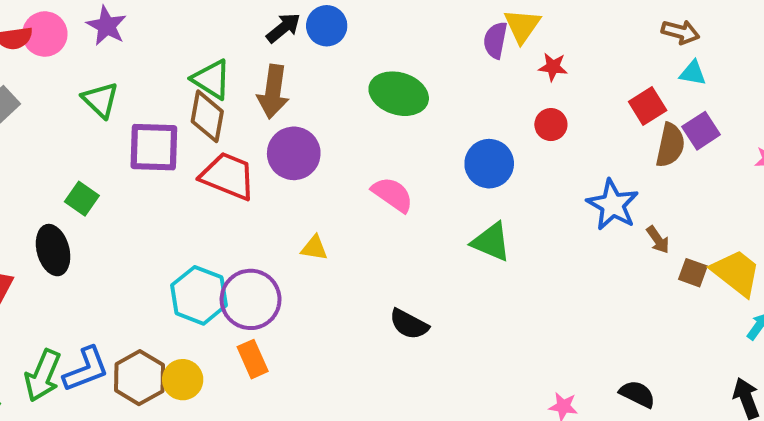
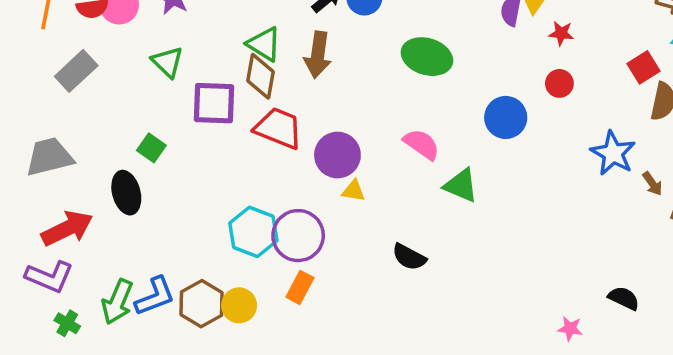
purple circle: (294, 153) -> (337, 155), moved
green triangle: (491, 242) -> (461, 185), moved
black semicircle: (409, 324) -> (409, 257), moved
orange rectangle: (253, 359) -> (300, 287), turned 52
black semicircle: (637, 394) -> (624, 298), moved

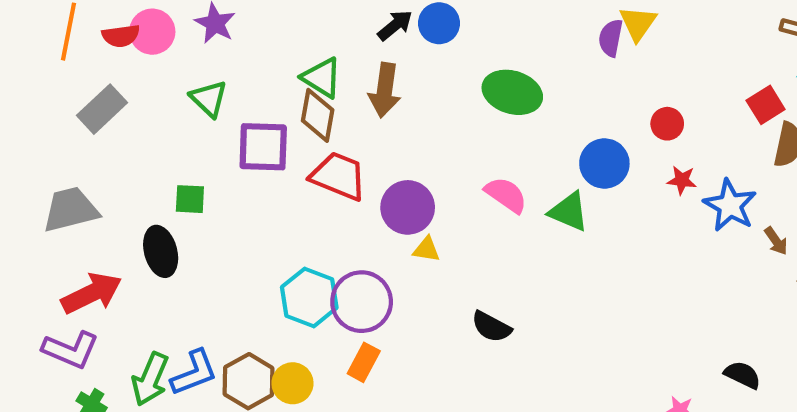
red star: (561, 33) -> (682, 180), moved
green square: (151, 148) -> (190, 199), turned -32
green triangle: (461, 185) -> (569, 212), moved

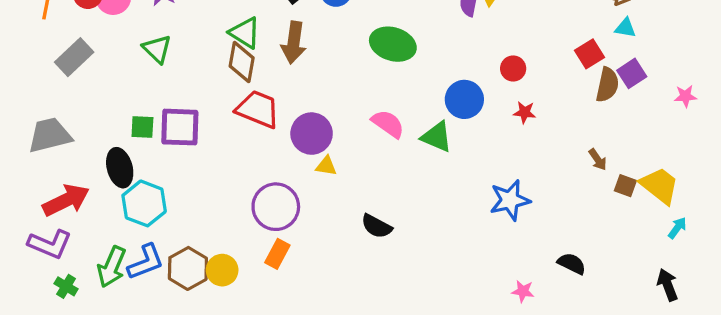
purple square: (263, 147) -> (180, 127), moved
blue star: (730, 205) -> (510, 200), moved, turned 30
cyan hexagon: (309, 297) -> (144, 203), moved

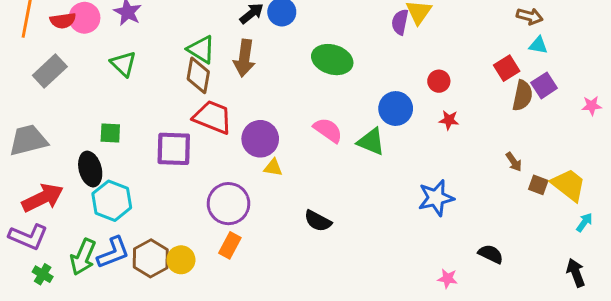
purple square: (180, 127) -> (174, 149), moved

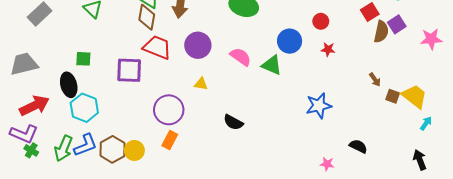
pink star: (592, 106) -> (431, 39), size x1.5
purple circle: (260, 139) -> (198, 45), moved
green cross: (43, 274) -> (31, 150), moved

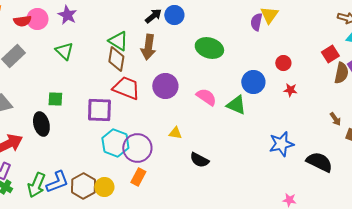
yellow triangle: (201, 84) -> (175, 133), moved
cyan hexagon: (84, 108) -> (115, 143), moved
black semicircle: (358, 146) -> (319, 162), moved, size x1.5

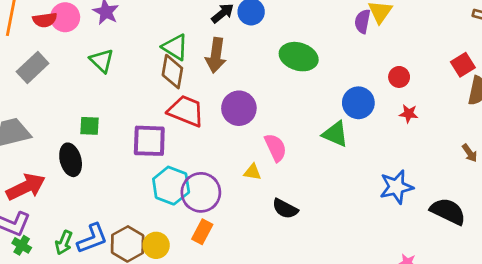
pink semicircle: (206, 97) -> (276, 148), moved, turned 30
green arrow: (36, 185) -> (64, 243), size x0.7

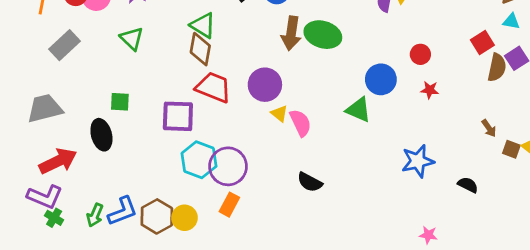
brown arrow: (216, 55) -> (291, 33), moved
yellow triangle: (252, 172) -> (279, 114), moved, turned 30
black semicircle: (448, 211) -> (468, 185), size x0.6

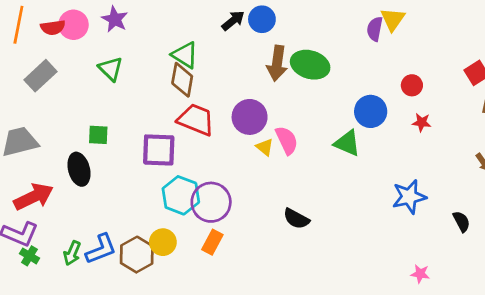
pink semicircle: (300, 123) -> (287, 140), moved
black semicircle: (468, 185) -> (461, 221), turned 36
yellow circle: (185, 218) -> (163, 242), moved

